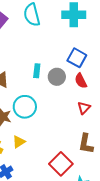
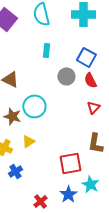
cyan rectangle: (37, 71) -> (46, 50), moved
red square: (61, 164) -> (70, 163), turned 35

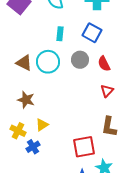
blue square: (86, 57) -> (92, 33), moved
cyan circle: (34, 106) -> (48, 62), moved
blue cross: (15, 171) -> (33, 147), moved

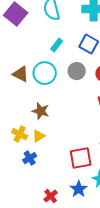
cyan rectangle: (60, 34) -> (57, 45), turned 32
brown star: (26, 100) -> (41, 111), moved
yellow cross: (18, 131) -> (20, 134), moved

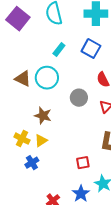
gray circle: (77, 71) -> (79, 98), moved
red square: (81, 158) -> (83, 163), size x0.6

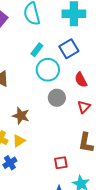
blue square: (91, 49) -> (69, 49), turned 30
cyan circle: (47, 78) -> (48, 70), moved

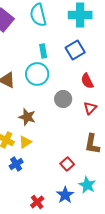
cyan rectangle: (37, 50) -> (43, 51), turned -48
cyan circle: (48, 70) -> (37, 74), moved
red square: (61, 163) -> (67, 164), turned -32

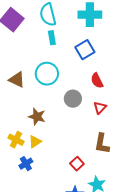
cyan rectangle: (43, 51) -> (52, 38), moved

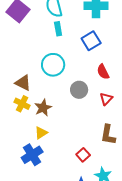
brown triangle: (17, 80) -> (23, 83), moved
brown star: (37, 117) -> (43, 108), turned 30
yellow cross: (16, 140) -> (22, 104), moved
blue cross: (26, 164) -> (32, 155), size x1.5

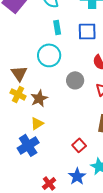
cyan rectangle: (58, 29) -> (57, 27), moved
blue square: (91, 41) -> (87, 31), turned 30
brown triangle: (23, 83) -> (19, 73), turned 30

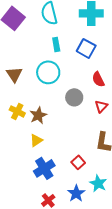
blue square: (87, 31) -> (86, 48), turned 30
brown triangle: (19, 73) -> (14, 74), moved
blue cross: (28, 145) -> (44, 168), moved

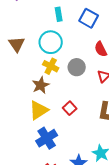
yellow cross: (17, 111) -> (51, 66), moved
yellow triangle: (36, 140) -> (39, 110), size x1.5
red square: (78, 162) -> (70, 108), moved

